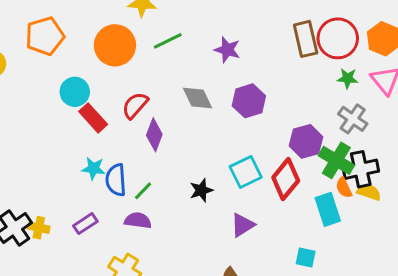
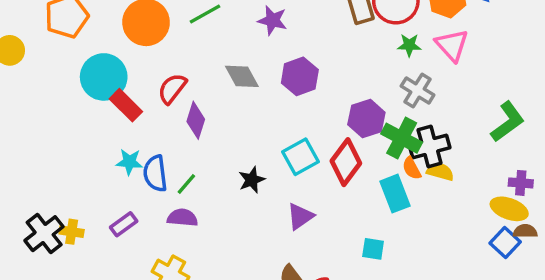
cyan circle: (75, 92) -> (104, 77), size x1.4

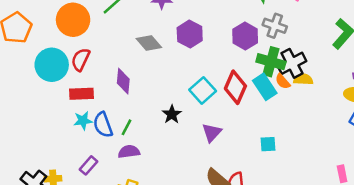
red semicircle: (172, 89) -> (81, 59), moved
red rectangle: (126, 105) -> (82, 94), moved, turned -35
purple hexagon: (366, 119) -> (245, 36), moved
cyan rectangle: (395, 194) -> (265, 87), moved

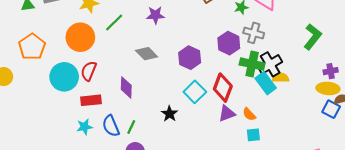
purple hexagon: (190, 34) -> (190, 58), moved
orange semicircle: (283, 81) -> (249, 114), moved
cyan rectangle: (265, 87) -> (266, 83), moved
cyan star: (83, 121) -> (85, 127), moved
purple triangle: (212, 132) -> (227, 113), moved, turned 30

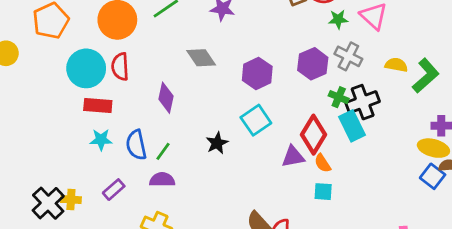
green cross: (252, 64) -> (339, 97), size x0.6
red semicircle: (89, 71) -> (120, 67), turned -36
yellow semicircle: (281, 78) -> (396, 65), moved
red diamond: (223, 88) -> (314, 135), moved
red rectangle: (91, 100) -> (98, 106), moved

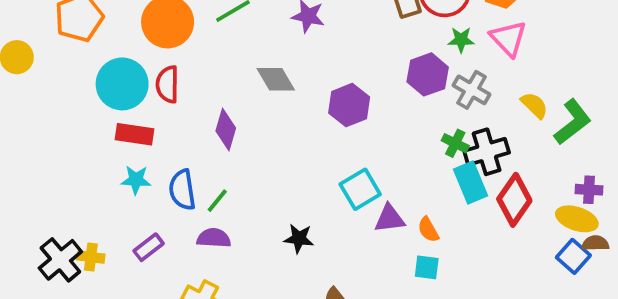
purple hexagon: (313, 64) -> (428, 74), moved
yellow semicircle: (396, 65) -> (534, 105), turned 30
cyan square: (256, 120) -> (360, 189), moved
red diamond: (314, 135) -> (514, 200), moved
black star: (217, 143) -> (299, 238), moved, turned 30

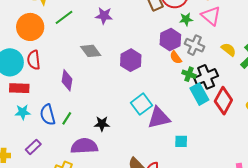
purple triangle: (390, 218) -> (159, 118), size x1.4
orange semicircle: (428, 230) -> (176, 57), moved
purple semicircle: (214, 238) -> (84, 146), moved, size x1.5
black star: (299, 238) -> (102, 124), moved

